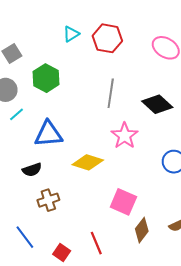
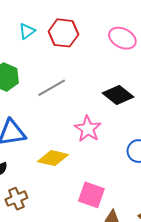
gray line: (111, 93) -> (52, 88), moved, turned 56

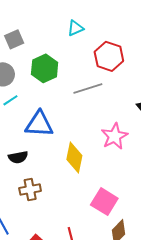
red hexagon: (63, 33) -> (109, 56), moved
yellow diamond: (53, 158) -> (74, 158), turned 76

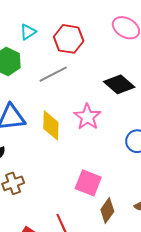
cyan triangle: (75, 28) -> (28, 32), moved
yellow diamond: (74, 158) -> (51, 125), moved

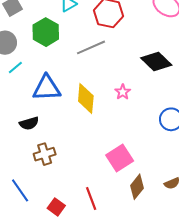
pink star: (87, 117) -> (123, 92), size x0.6
pink square: (88, 183) -> (120, 158), turned 32

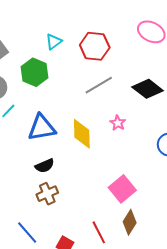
gray line: (91, 47) -> (99, 85), moved
black semicircle: (29, 123) -> (45, 166), moved
brown diamond: (137, 187) -> (130, 222), moved

